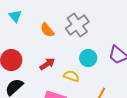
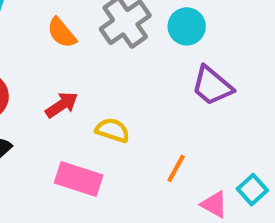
cyan circle: (88, 58) -> (187, 26), moved

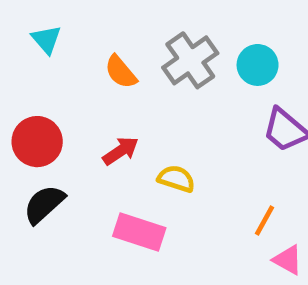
orange line: (176, 168) -> (265, 220), moved

